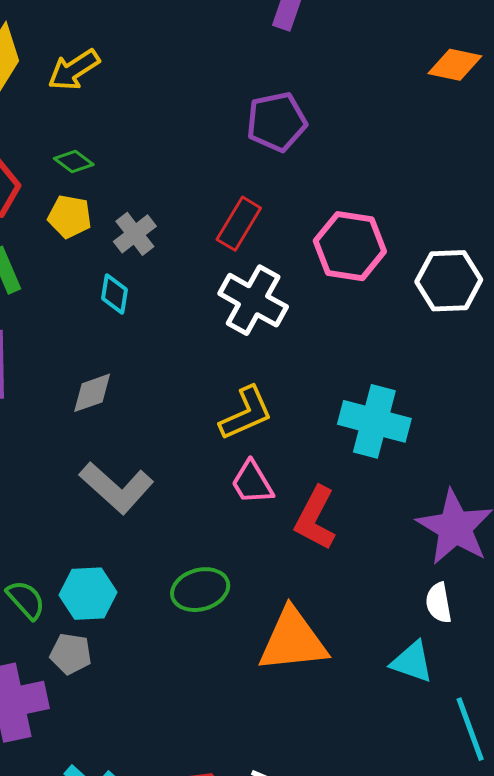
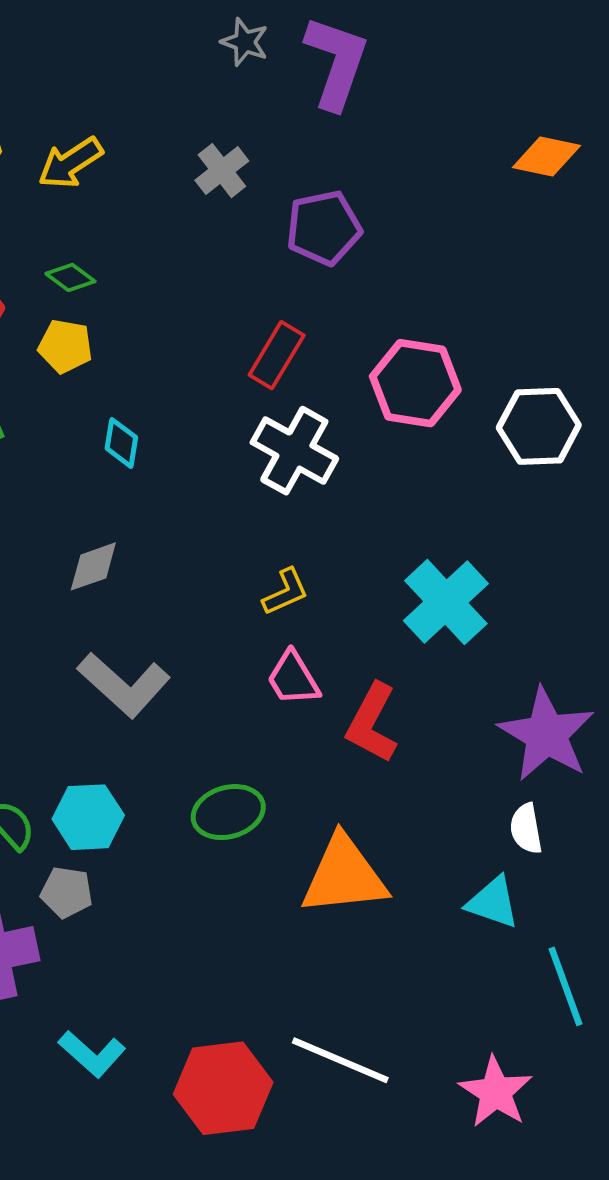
gray cross: (135, 234) -> (222, 171), moved
yellow L-shape: (246, 413) -> (285, 592), size x0.7
cyan cross: (374, 421) -> (446, 602), turned 32

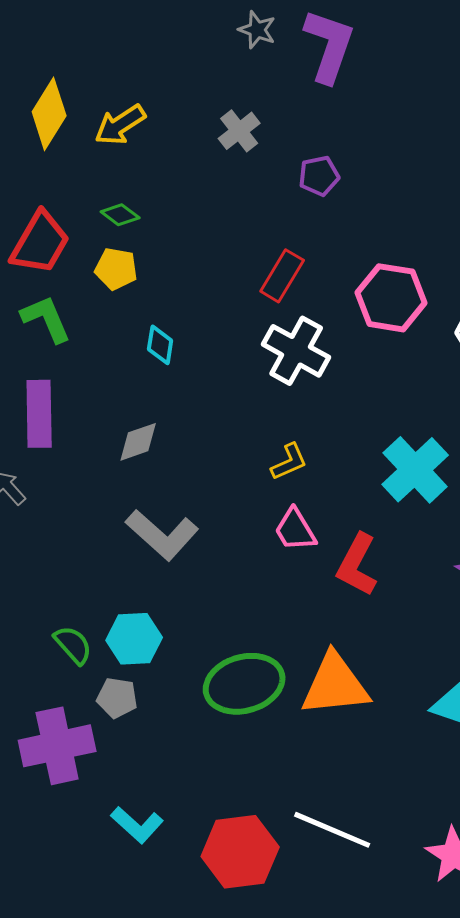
purple pentagon: (324, 228) -> (319, 176), size x0.7
green ellipse: (228, 812) -> (244, 684), moved, size x1.4

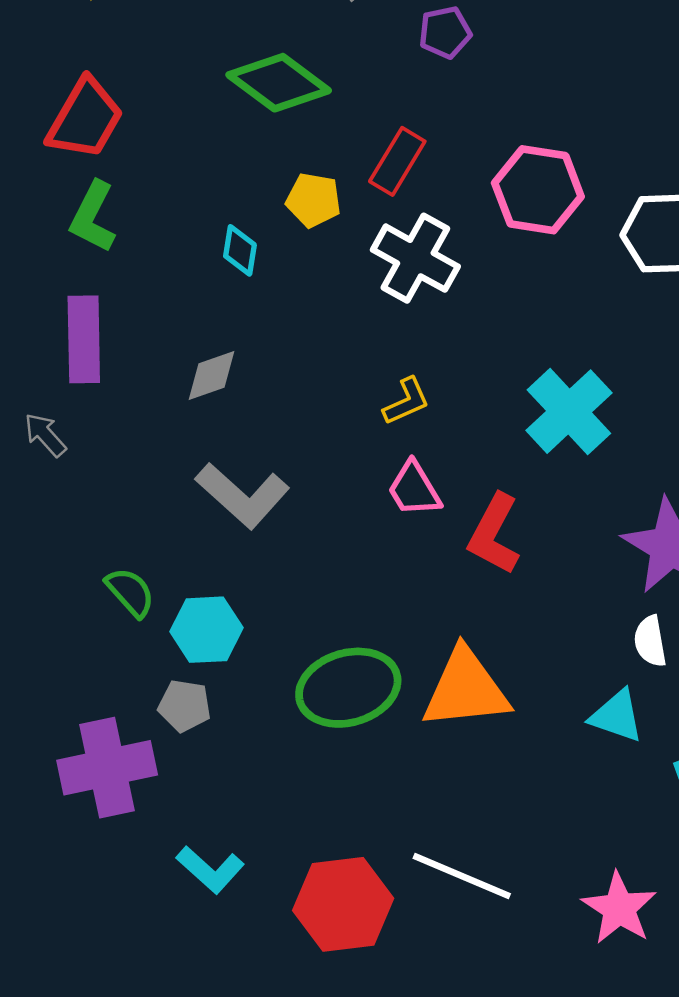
green diamond: (120, 215) -> (279, 83), moved, size x2.0
yellow pentagon: (116, 269) -> (313, 200), moved
green L-shape: (46, 319) -> (93, 217), turned -130
green semicircle: (73, 645) -> (130, 592), moved

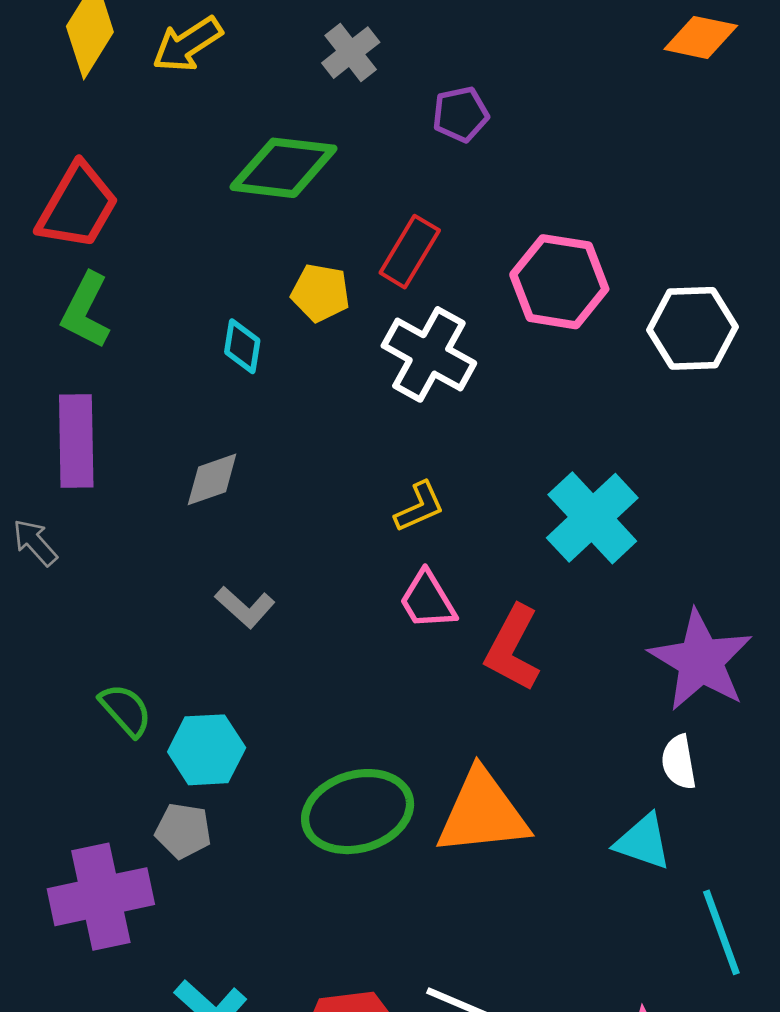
green diamond: (279, 83) -> (283, 168), turned -30
gray L-shape: (243, 495) -> (245, 607), size x0.6

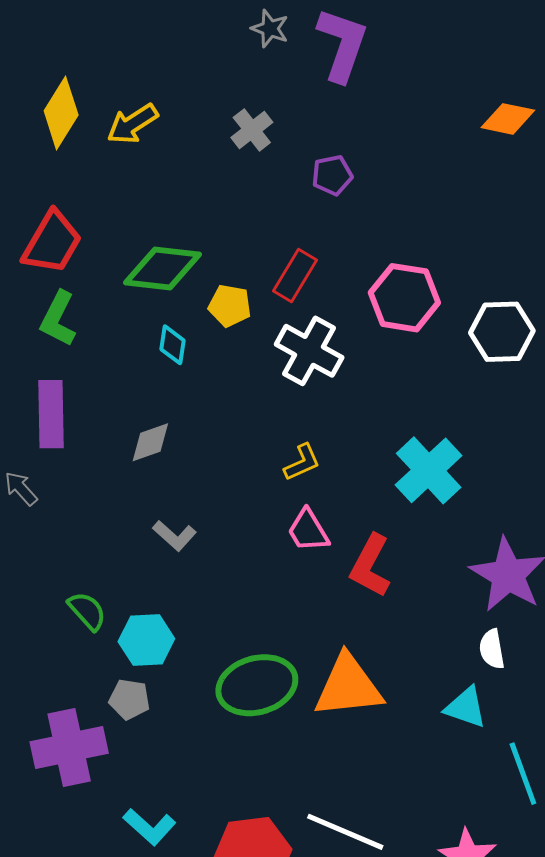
green diamond: (283, 168) -> (162, 269), moved

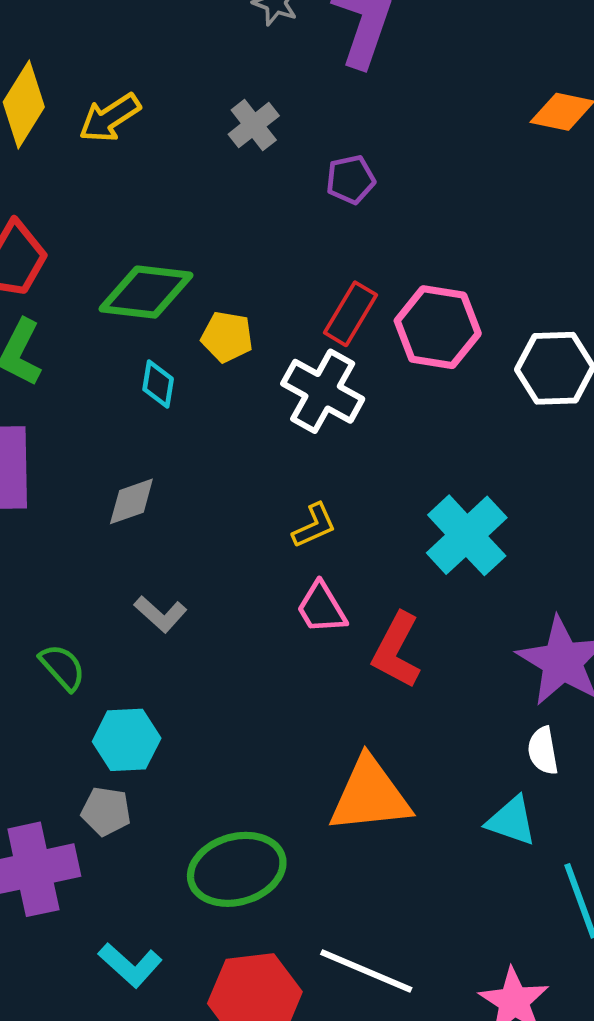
red rectangle: (295, 276) -> (351, 314), moved
green semicircle: (87, 611) -> (62, 667), moved
green ellipse: (257, 685) -> (237, 869), moved

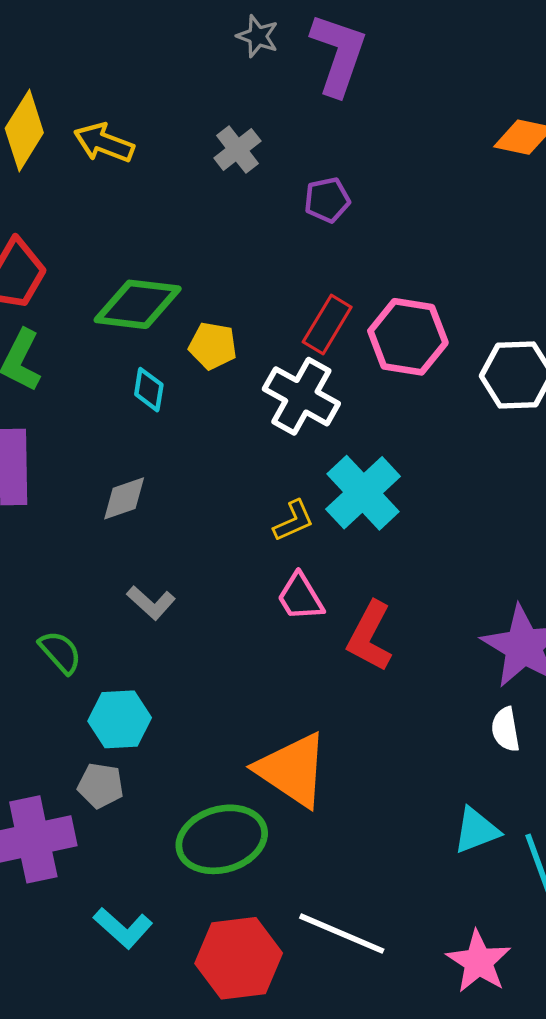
yellow arrow: (110, 118) -> (104, 143), turned 54
cyan cross: (467, 535) -> (363, 493), moved
orange triangle: (370, 796) -> (292, 770), moved, turned 40
cyan triangle: (511, 821) -> (476, 830), moved, turned -40

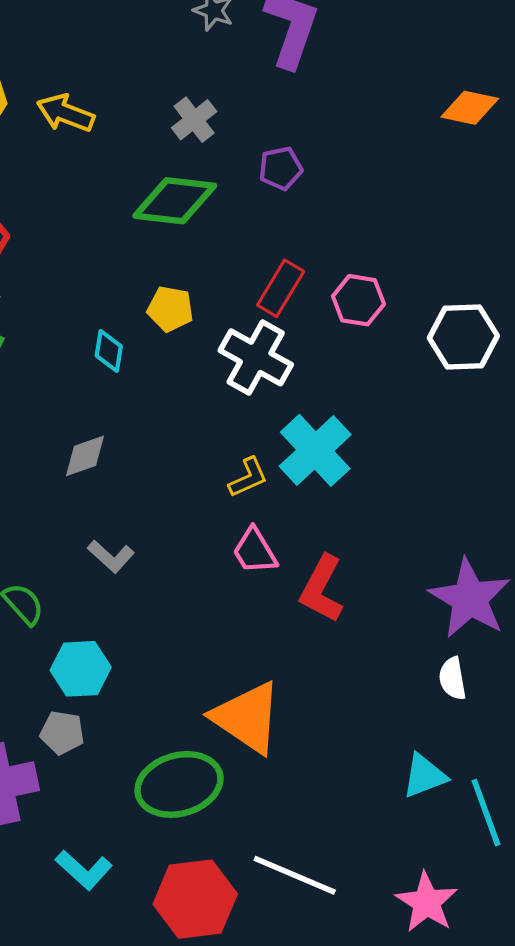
green diamond: (138, 304) -> (175, 201), moved
pink hexagon: (408, 337) -> (358, 300), size x0.7

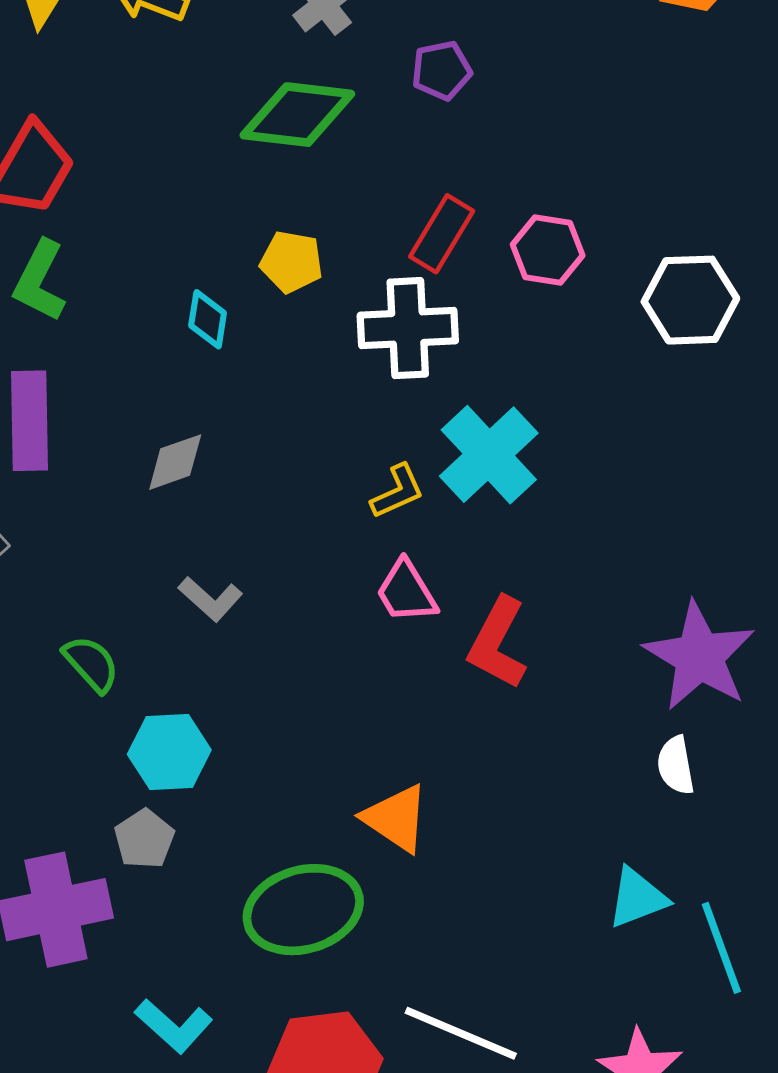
white cross: (256, 357) -> (408, 328), turned -32
orange triangle: (247, 717) -> (396, 818), size x0.7
gray pentagon: (62, 733) -> (144, 839), turned 30

